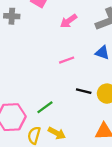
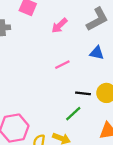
green line: (45, 107) -> (73, 114), moved

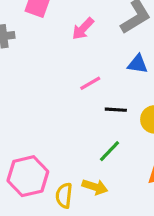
black line: (83, 93) -> (116, 110), moved

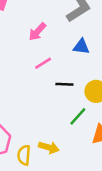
pink arrow: (83, 29) -> (37, 32), moved
green line: (110, 151) -> (78, 116), moved

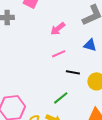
green line: (78, 116) -> (61, 98), moved

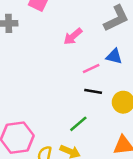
pink line: (59, 54) -> (91, 68), moved

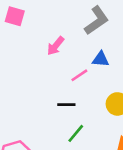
black line: (93, 91) -> (66, 105), moved

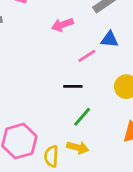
pink arrow: (56, 46) -> (62, 25), turned 30

